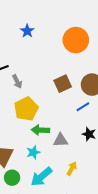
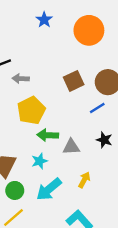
blue star: (27, 31) -> (44, 20), moved
gray arrow: (17, 82) -> (21, 79), turned 120

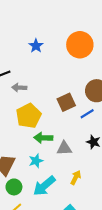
blue star: (44, 20) -> (36, 46), moved
brown square: (74, 81) -> (66, 102), moved

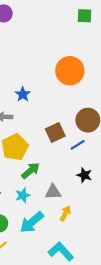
blue star: (36, 46) -> (23, 94), moved
green arrow: (43, 138) -> (31, 171), turned 138
gray triangle: (64, 148) -> (53, 192), moved

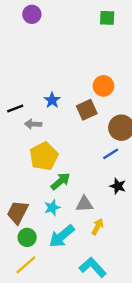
green square: (84, 16) -> (107, 18), moved
orange circle: (70, 71) -> (103, 86), moved, size x0.7
brown square: (55, 132) -> (87, 110), moved

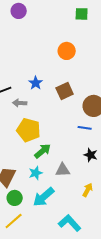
orange circle: (103, 86) -> (67, 51), moved
blue line: (111, 154) -> (85, 128), turned 40
yellow pentagon: (44, 156) -> (29, 130), turned -30
yellow arrow: (97, 227) -> (88, 190), moved

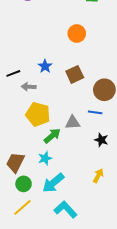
gray triangle: (63, 170) -> (73, 123), moved
cyan L-shape: (70, 223) -> (65, 209), moved

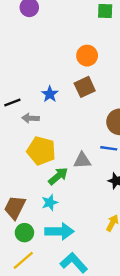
brown square: (75, 74) -> (85, 87), moved
cyan arrow: (53, 183) -> (59, 231), turned -140

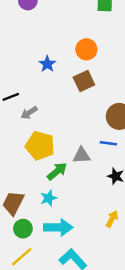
blue star: (50, 94) -> (47, 64), moved
gray arrow: (30, 118) -> (29, 113), turned -35

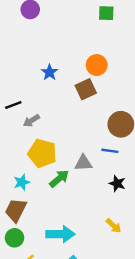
orange circle: (86, 49) -> (97, 65), moved
cyan star: (49, 198) -> (22, 182), moved
yellow arrow: (112, 219) -> (114, 226), turned 105
green circle: (23, 229) -> (15, 238), moved

